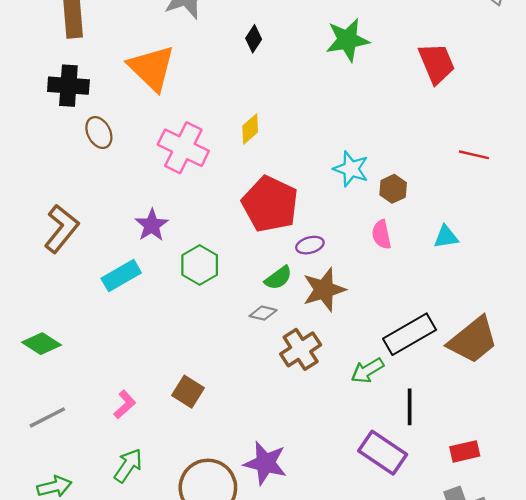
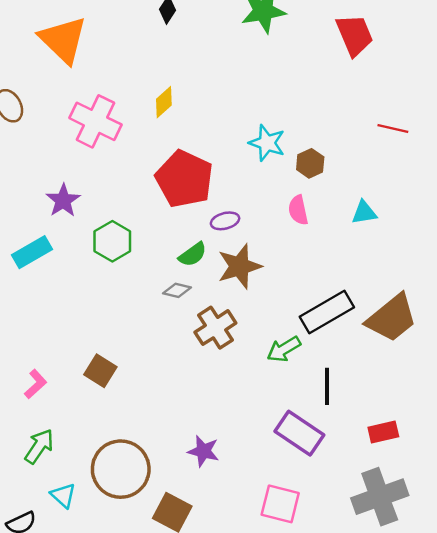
purple star: (265, 463) -> (203, 451), moved, size x0.7

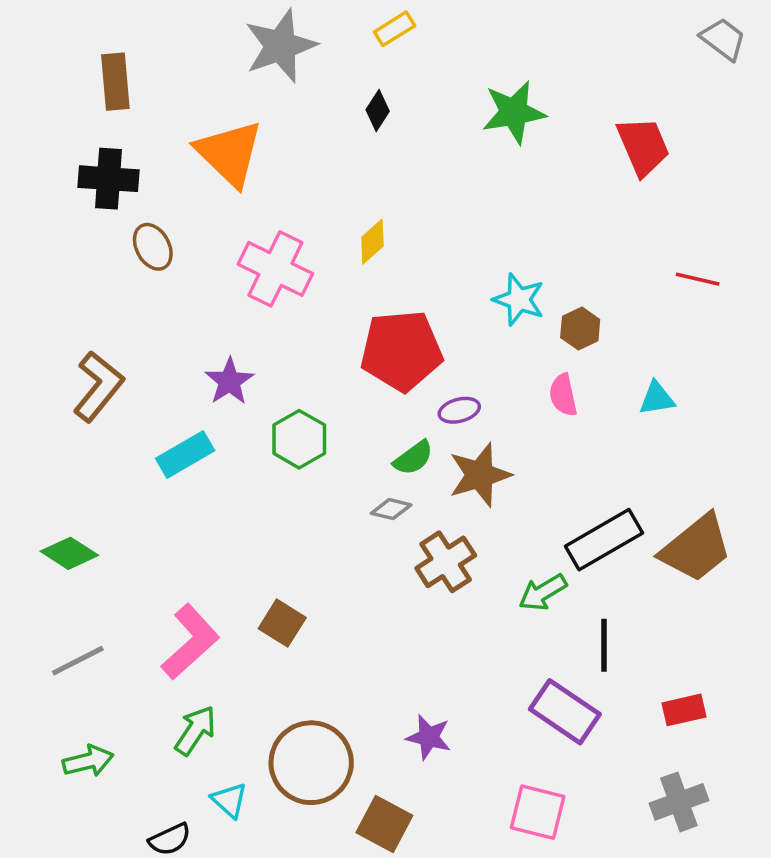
red pentagon: (184, 179) -> (401, 351), turned -30
pink L-shape: (36, 384) -> (190, 642), size x1.8
gray cross: (380, 497) -> (679, 802), size x0.7

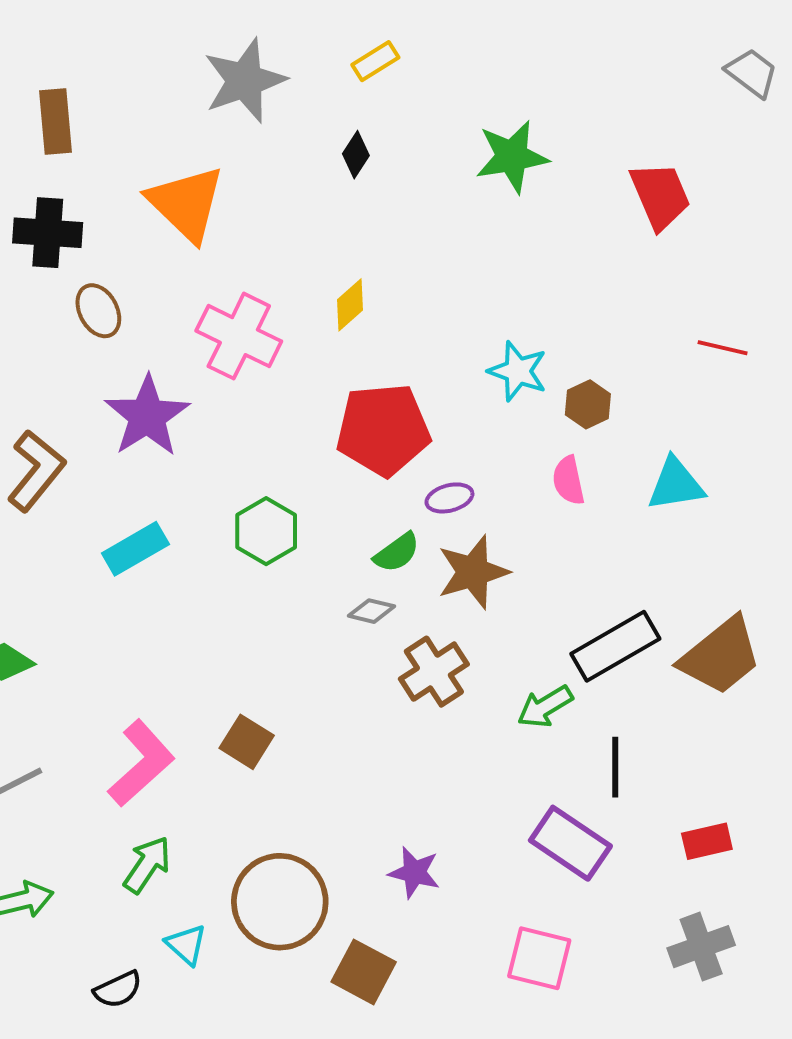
purple star: (229, 381) -> (147, 416), moved, size x1.5
cyan triangle: (657, 398) -> (676, 484), size x1.4

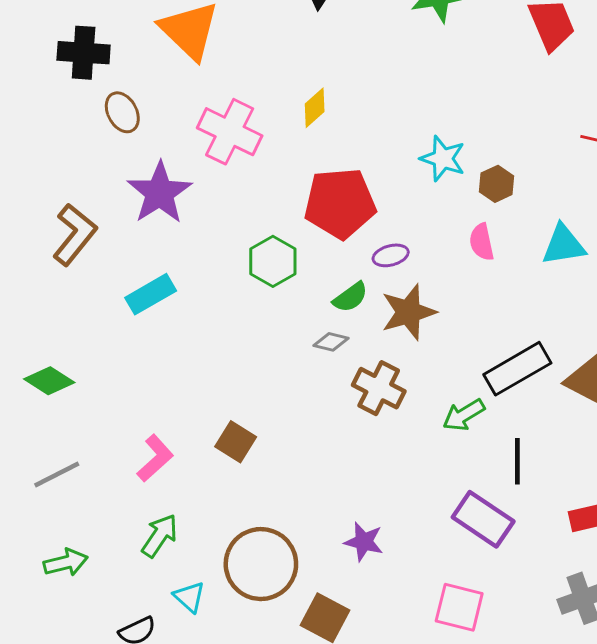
green hexagon: (266, 531) -> (273, 261), moved
brown cross: (434, 672) -> (379, 388), turned -30
pink L-shape: (141, 763) -> (155, 458), size x0.7

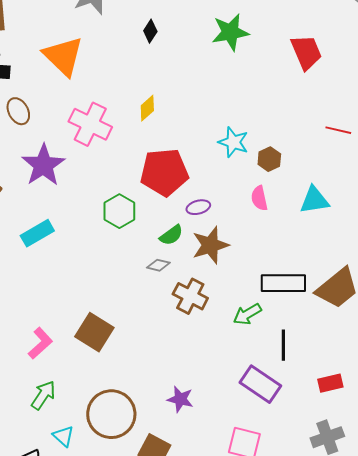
black rectangle: (517, 369) -> (283, 283), turned 30
brown square: (236, 442) -> (94, 332), size x1.4

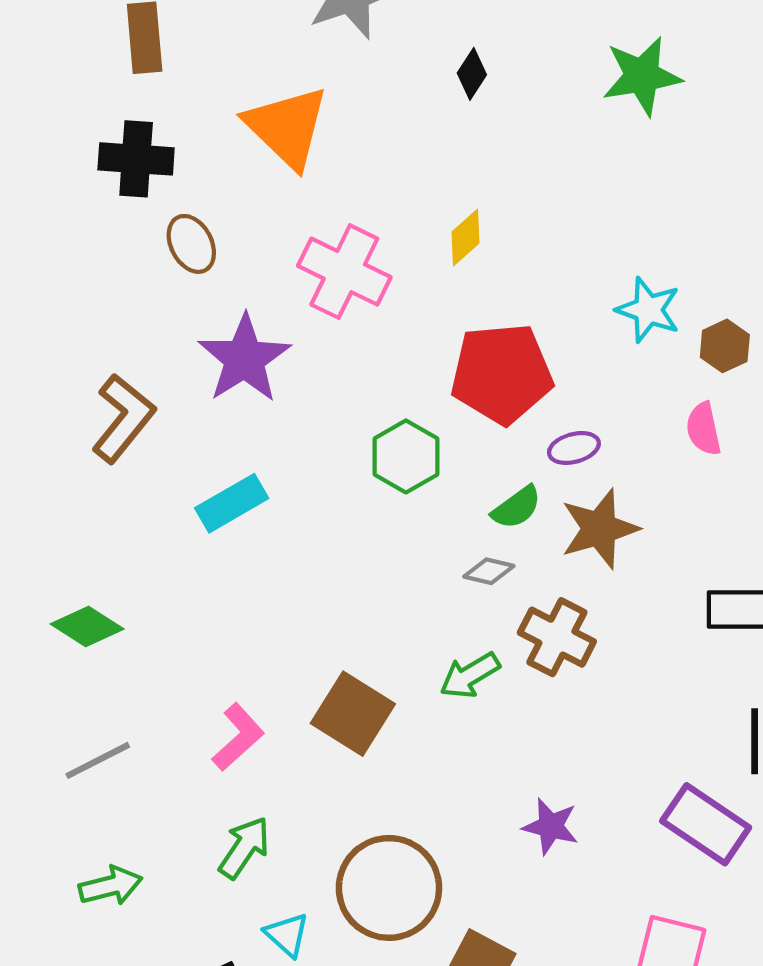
green arrow: (247, 314) -> (470, 675), moved
purple star: (180, 399) -> (551, 826), moved

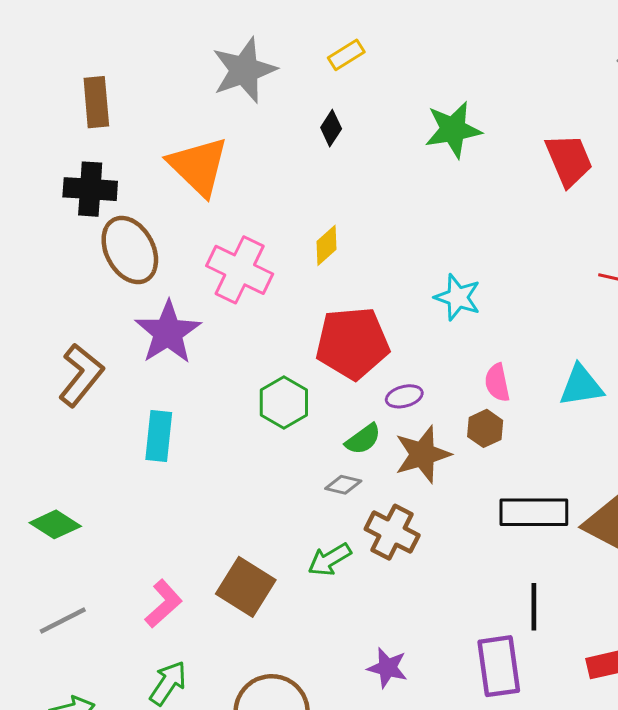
brown ellipse: (191, 244) -> (130, 250), size x1.6
brown hexagon: (725, 346) -> (485, 428), moved
cyan rectangle: (232, 503) -> (159, 436), turned -54
purple rectangle: (706, 824) -> (499, 666), turned 48

